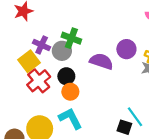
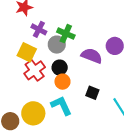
purple cross: (42, 45) -> (39, 29), moved
yellow square: (29, 61) -> (27, 52), turned -30
black square: (124, 127) -> (92, 93), moved

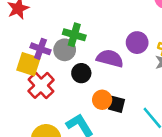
purple cross: (39, 29) -> (41, 49), moved
black circle: (60, 68) -> (81, 73), moved
orange circle: (62, 82) -> (102, 100), moved

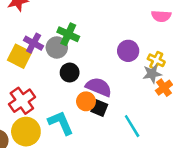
purple semicircle: (110, 58) -> (99, 87), moved
red cross: (41, 85) -> (22, 101), moved

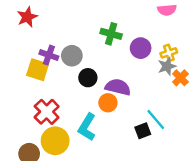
green cross: (68, 34) -> (111, 34), moved
yellow cross: (156, 60) -> (169, 53), turned -35
black square: (99, 108) -> (143, 131), moved, turned -35
cyan L-shape: (61, 123) -> (87, 127), turned -116

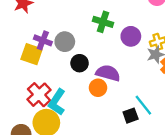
cyan L-shape: (87, 127) -> (57, 102), moved

